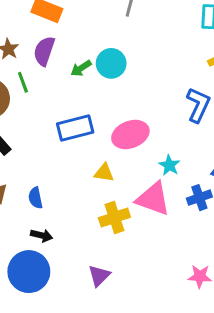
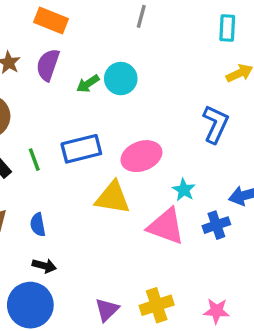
green line: (23, 82) -> (34, 160), moved
yellow triangle: (104, 173) -> (113, 198), size x1.6
yellow cross: (114, 218) -> (157, 305), moved

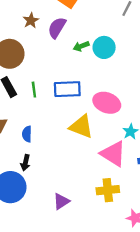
pink ellipse: (141, 156) -> (107, 103), turned 30
black arrow: (44, 266) -> (25, 163), turned 77
yellow cross: (157, 305) -> (108, 190), moved

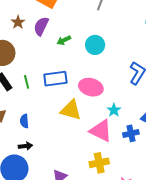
cyan circle: (104, 47) -> (95, 45), moved
black arrow: (25, 163) -> (25, 146), turned -104

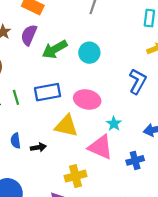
green arrow: (64, 40) -> (55, 49), size x1.6
blue cross: (131, 133) -> (135, 160), moved
black arrow: (25, 146) -> (38, 147), moved
yellow cross: (99, 163) -> (75, 176), moved

